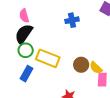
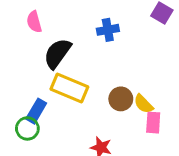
black semicircle: (24, 34) -> (57, 53), moved
green circle: (26, 50) -> (27, 128), moved

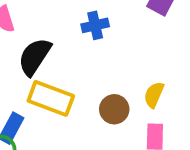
yellow semicircle: (143, 104) -> (154, 95), moved, turned 70

